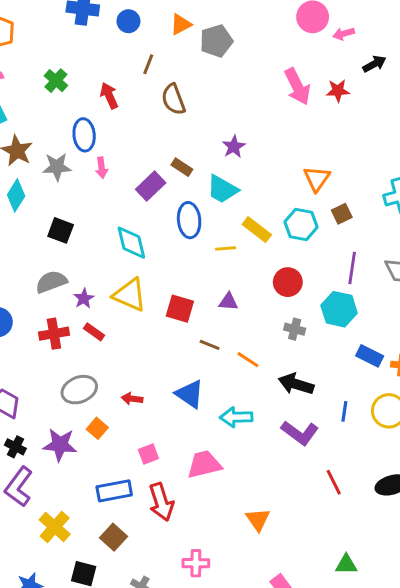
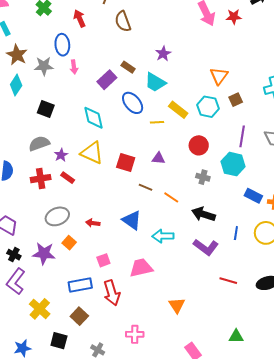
blue ellipse: (189, 220) -> (133, 103), turned -35
red line: (334, 482) -> (228, 281), turned -48

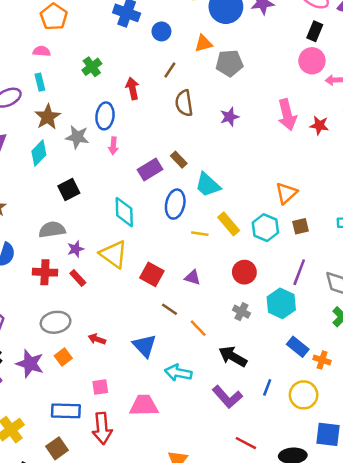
purple star: (163, 54) -> (230, 117), moved
blue ellipse: (133, 103) -> (175, 204), turned 40
black square: (46, 109) -> (69, 189), turned 30

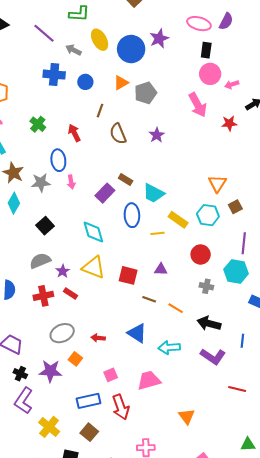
pink arrow: (287, 115) -> (198, 105), moved

